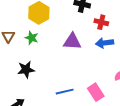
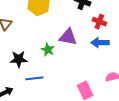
green star: (32, 38) -> (48, 50), moved
blue line: (65, 92) -> (34, 78), moved

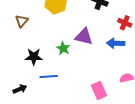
red cross: (99, 22) -> (125, 23), moved

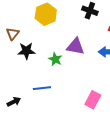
black star: (34, 57) -> (26, 51), moved
pink rectangle: (99, 90) -> (93, 100), turned 54

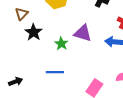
black star: (26, 51) -> (33, 32), turned 30
blue line: (42, 88) -> (55, 72), moved

